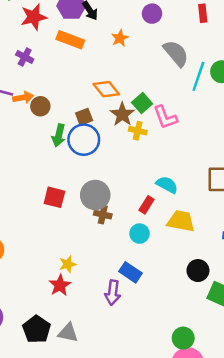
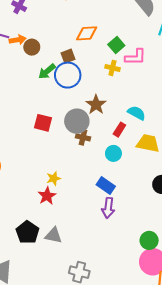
orange diamond: (106, 89) -> (87, 33), turned -55
brown star: (122, 114) -> (96, 105), moved
pink L-shape: (165, 117) -> (135, 57), turned -70
green arrow: (59, 135) -> (47, 71), turned 36
purple arrow: (113, 293) -> (108, 208), moved

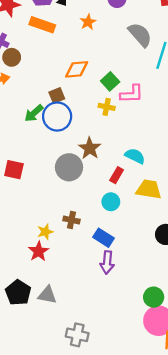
brown circle: (32, 47) -> (12, 57), moved
red square: (43, 123) -> (14, 170), moved
brown cross: (83, 137) -> (71, 220), moved

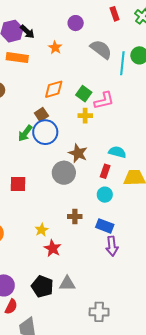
yellow star: (45, 232) -> (42, 230), moved

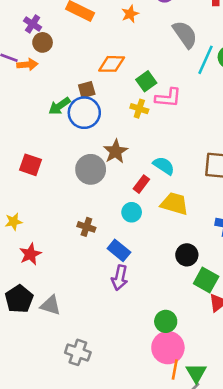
yellow star: (42, 230) -> (14, 222), moved
red star: (53, 248) -> (30, 254), moved

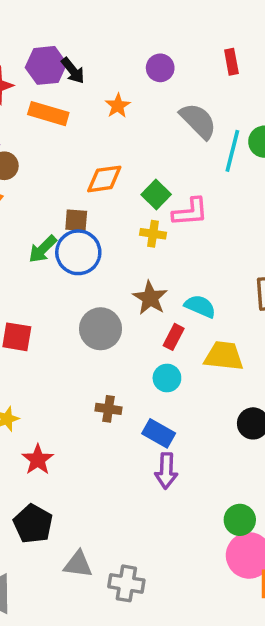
brown square: (87, 90) -> (76, 220), turned 30
brown star: (116, 151) -> (150, 298), moved
gray triangle: (50, 305) -> (78, 564), moved

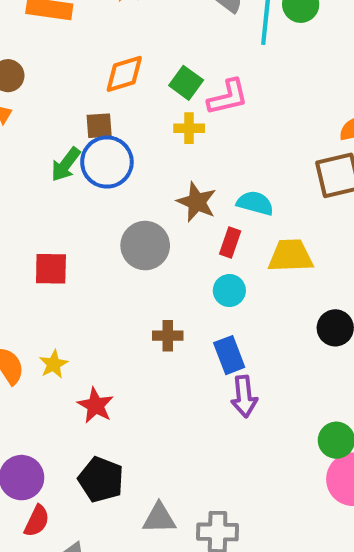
blue rectangle: (159, 433) -> (229, 355), turned 48

